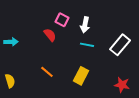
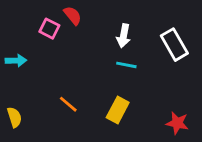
pink square: (62, 20) -> (49, 29), moved
red semicircle: (50, 35) -> (73, 15), moved
white rectangle: (120, 45) -> (174, 45), moved, turned -70

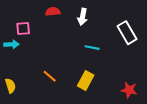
red semicircle: (73, 15) -> (53, 12), turned -56
pink square: (49, 29) -> (23, 28), moved, turned -32
white arrow: (124, 36) -> (82, 17), moved

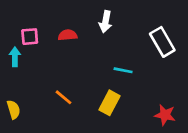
red semicircle: (53, 12) -> (68, 35), moved
cyan arrow: (11, 44) -> (15, 57), turned -88
cyan line: (92, 48) -> (123, 70), moved

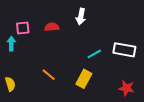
white rectangle: (162, 42) -> (124, 50), moved, turned -50
cyan line: (123, 70) -> (94, 54), turned -40

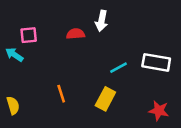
red semicircle: (52, 27) -> (76, 34), moved
cyan arrow: (11, 44) -> (14, 55), turned -56
orange line: (49, 75) -> (61, 94), turned 32

